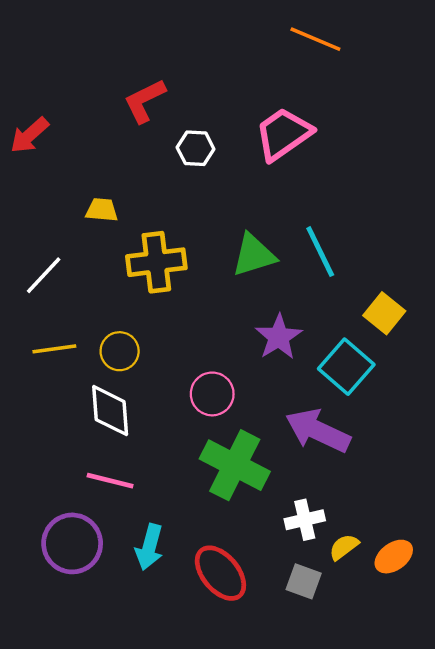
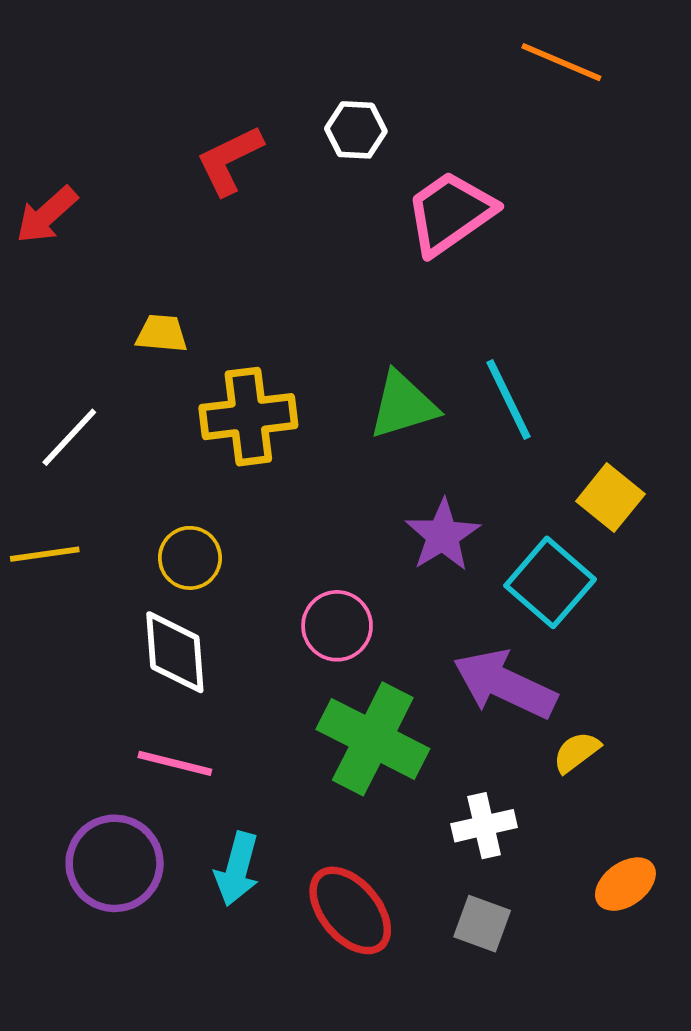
orange line: (315, 39) -> (561, 62), moved
white hexagon: (196, 148) -> (356, 130), moved
yellow line: (54, 349) -> (45, 554), moved
yellow semicircle: (344, 547) -> (576, 752), moved

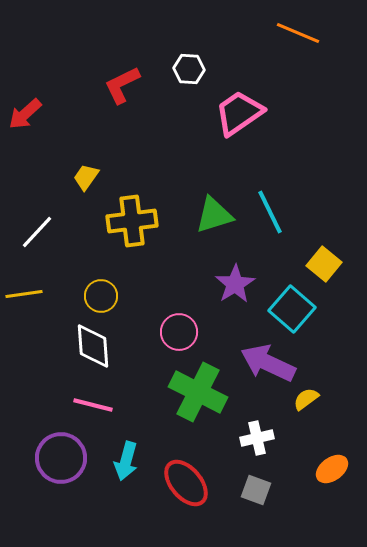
yellow trapezoid: (162, 334) -> (86, 177), turned -60

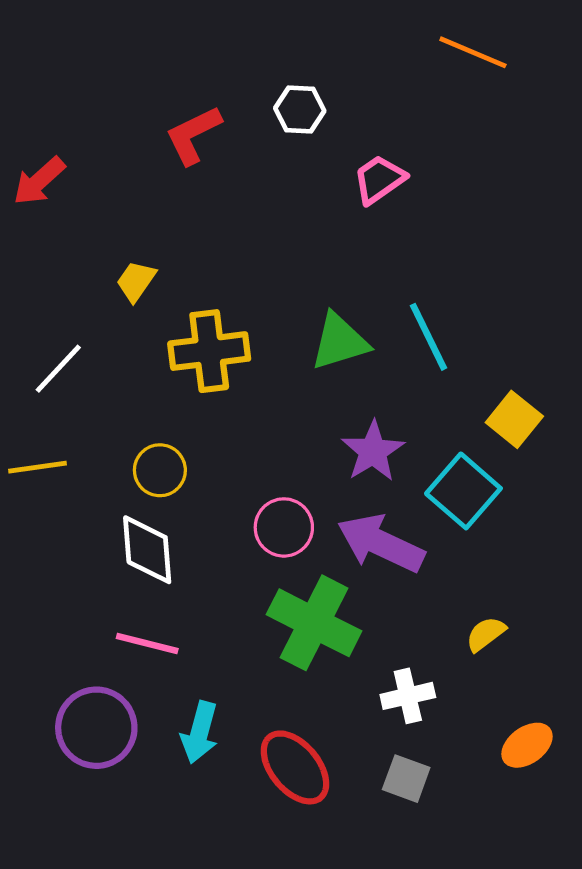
pink trapezoid: (239, 113) -> (379, 179), size x0.7
purple arrow: (268, 363) -> (381, 543), moved

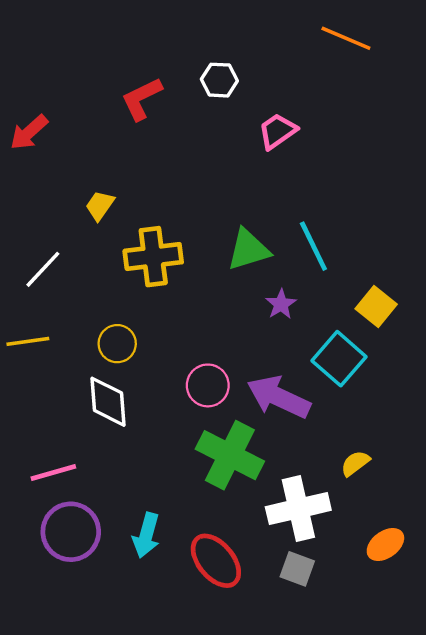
purple star: (373, 451) -> (281, 304), moved, size x0.7
pink line: (147, 643) -> (53, 473), moved, turned -30
white cross: (408, 696) -> (298, 509), size x1.6

